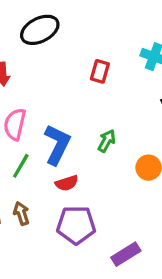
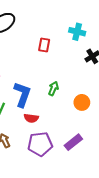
red semicircle: (67, 183) -> (31, 118), turned 32
purple rectangle: (126, 254) -> (73, 142), moved

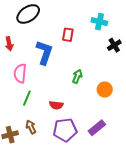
blue L-shape: (22, 94) -> (44, 52), moved

